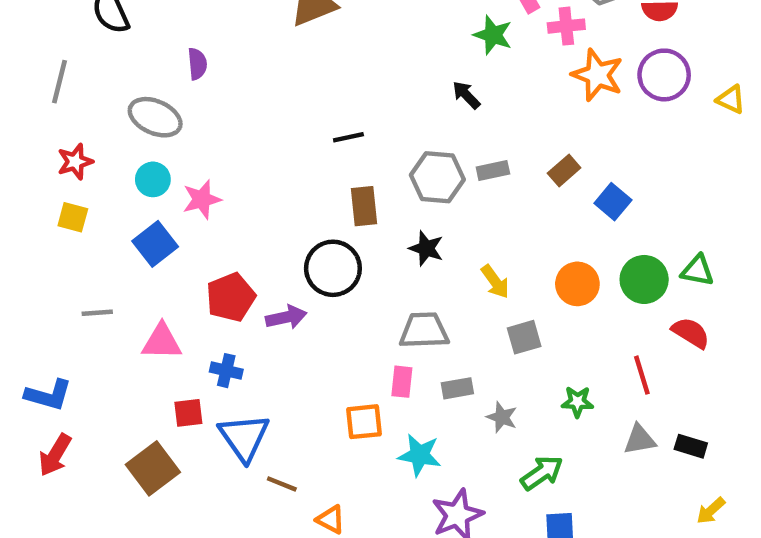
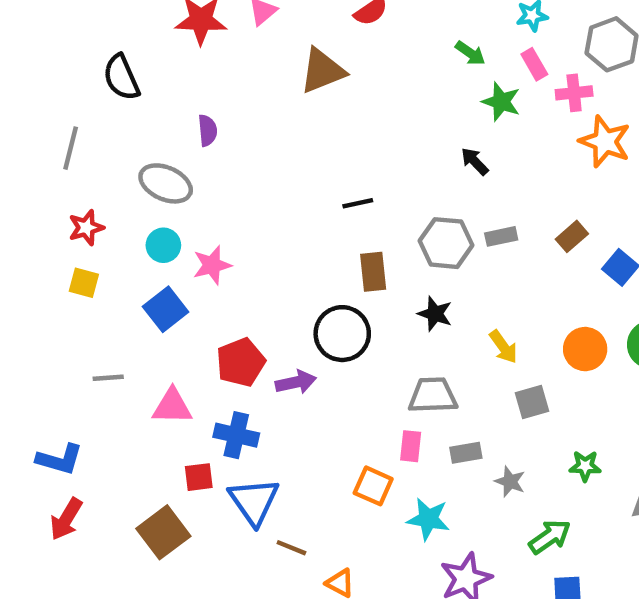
blue cross: (226, 371) -> (236, 435), size x1.4
orange square: (364, 422) -> (373, 486), turned 30

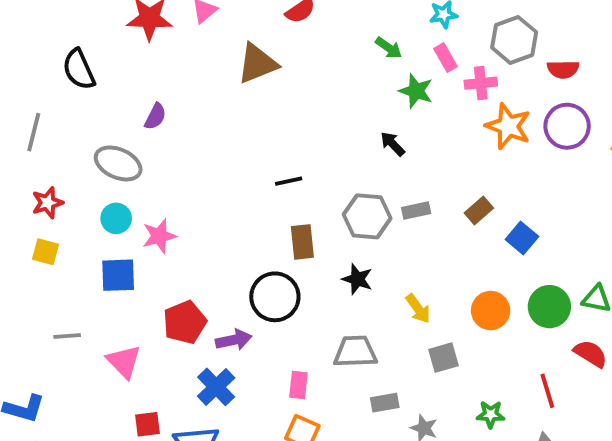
purple semicircle: (208, 130) -> (155, 116), turned 32
blue square: (166, 309) -> (118, 275), turned 36
pink triangle: (172, 406) -> (124, 361), turned 45
blue cross: (236, 435) -> (216, 387), moved, turned 33
pink rectangle: (411, 446) -> (298, 385), moved

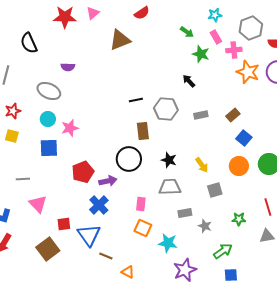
purple semicircle: (155, 116) -> (68, 67), turned 64
gray hexagon: (367, 216) -> (166, 109), moved
blue square: (522, 238) -> (244, 138), moved
black star: (357, 279) -> (169, 160), moved
pink triangle: (124, 361) -> (38, 204), moved

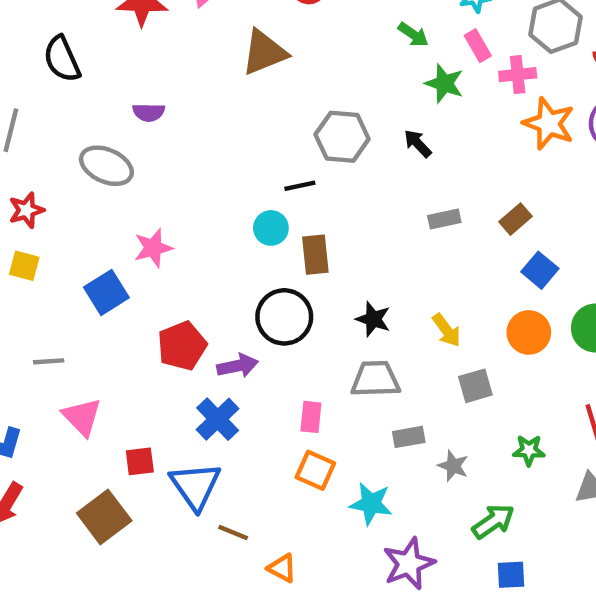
gray hexagon: (166, 109) -> (342, 137), moved
cyan circle: (48, 119) -> (271, 228), moved
blue square: (49, 148) -> (106, 292), turned -30

